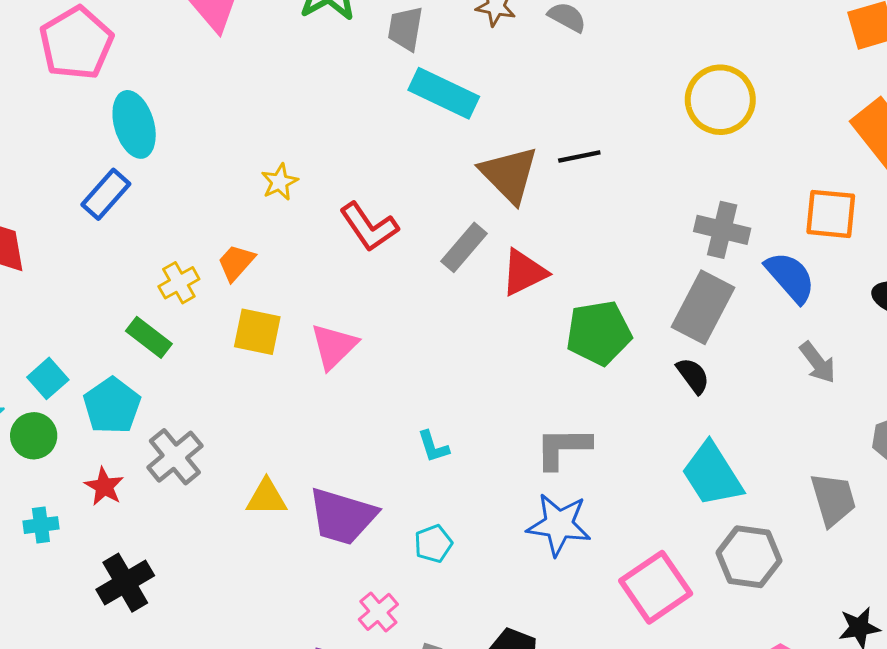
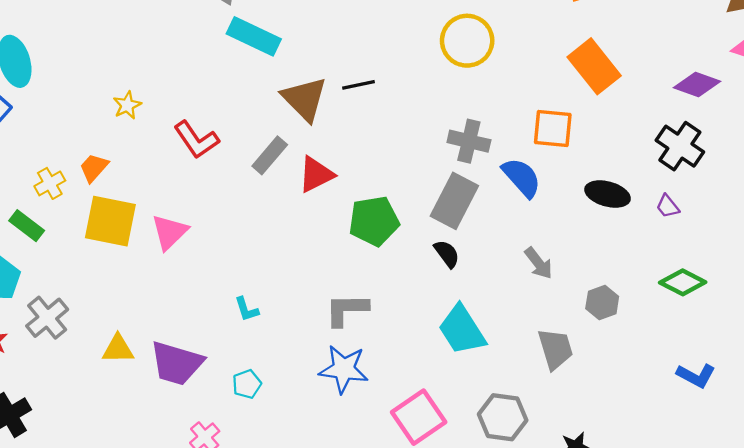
yellow square: (257, 332) -> (110, 221), size x1.4
gray arrow: (818, 362) -> (539, 263), moved
gray hexagon: (749, 557) -> (503, 417), moved

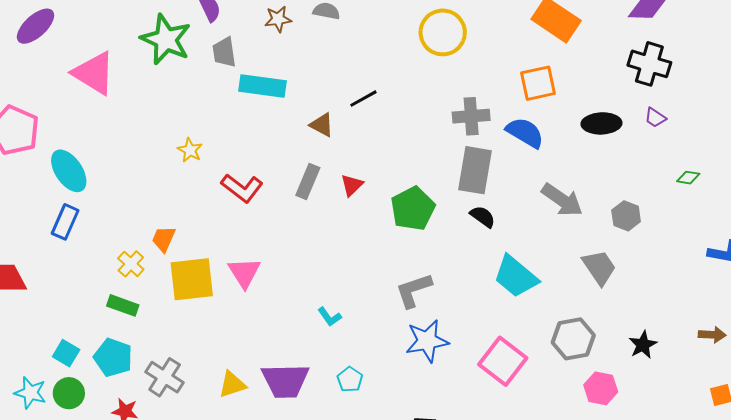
brown triangle: (304, 99) -> (322, 125), size x0.6
yellow star: (127, 105) -> (190, 150), moved
red triangle: (316, 175) -> (352, 185), size x0.7
gray arrow: (539, 263) -> (562, 200), size x1.4
green diamond: (683, 282) -> (688, 178), size x0.6

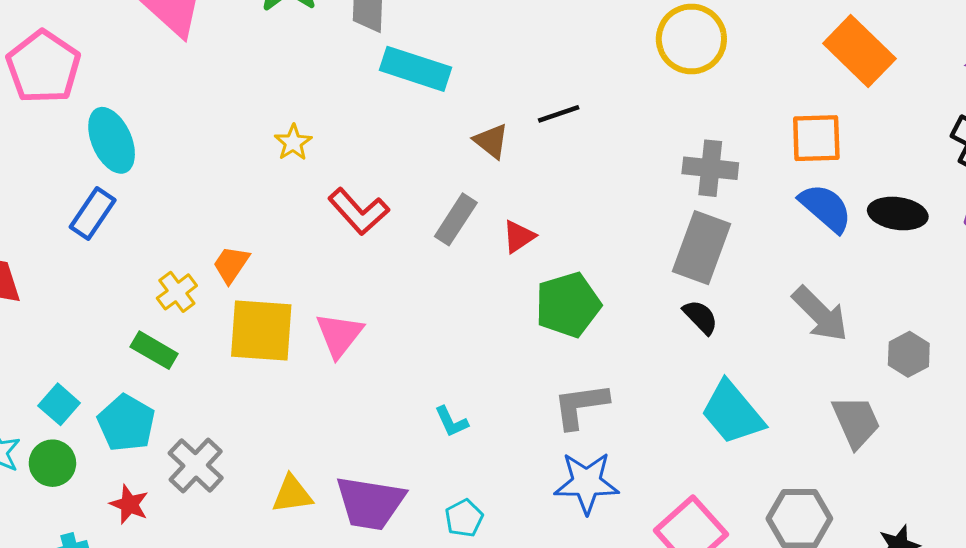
blue semicircle: (525, 133) -> (826, 208), moved
green pentagon: (413, 209) -> (568, 305), moved

